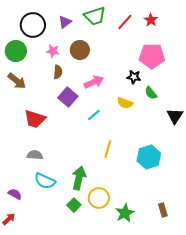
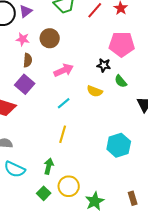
purple triangle: (65, 22) -> (26, 11), moved
purple square: (68, 97) -> (25, 84), moved
yellow line: (108, 149) -> (63, 134), moved
green arrow: (79, 178) -> (49, 166), size x0.7

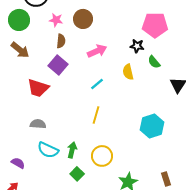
yellow semicircle: (95, 91) -> (128, 72), turned 56
green arrow: (49, 166) -> (72, 150), moved
yellow circle: (69, 186) -> (102, 156), moved

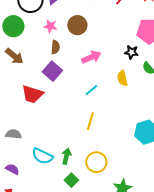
gray semicircle: (38, 124) -> (13, 134), moved

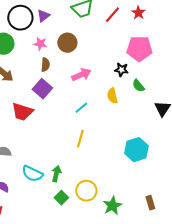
yellow circle: (96, 162) -> (86, 191), moved

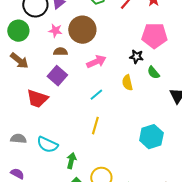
brown circle: (67, 43) -> (82, 30), size x1.4
brown semicircle: (45, 65) -> (60, 52), turned -96
cyan semicircle: (32, 174) -> (47, 145), moved

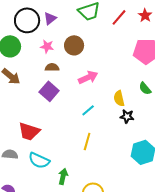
brown circle: (82, 30) -> (74, 45), size x0.7
black star: (136, 57) -> (127, 116), moved
red trapezoid: (37, 99) -> (29, 131), moved

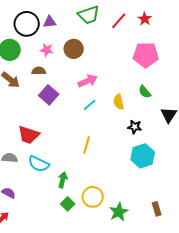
purple triangle: (50, 18) -> (50, 22), turned 32
brown semicircle: (52, 67) -> (39, 71), moved
cyan line: (88, 110) -> (90, 105), moved
black star: (127, 116) -> (135, 127), moved

